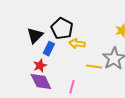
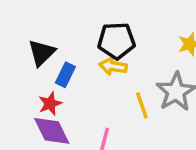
black pentagon: (62, 29) -> (116, 41), moved, turned -30
yellow line: (94, 67) -> (142, 105), turned 63

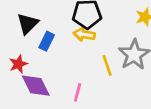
red star: (50, 104) -> (18, 64), moved

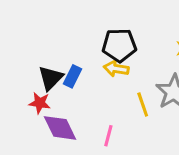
black triangle: (28, 24) -> (51, 78), moved
red star: (18, 64) -> (40, 103), turned 30

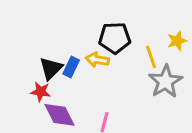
yellow arrow: (116, 69) -> (97, 60), moved
yellow line: (143, 105) -> (151, 57), moved

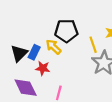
yellow arrow: (97, 60) -> (53, 47), turned 35
red star: (41, 92) -> (43, 68), moved

